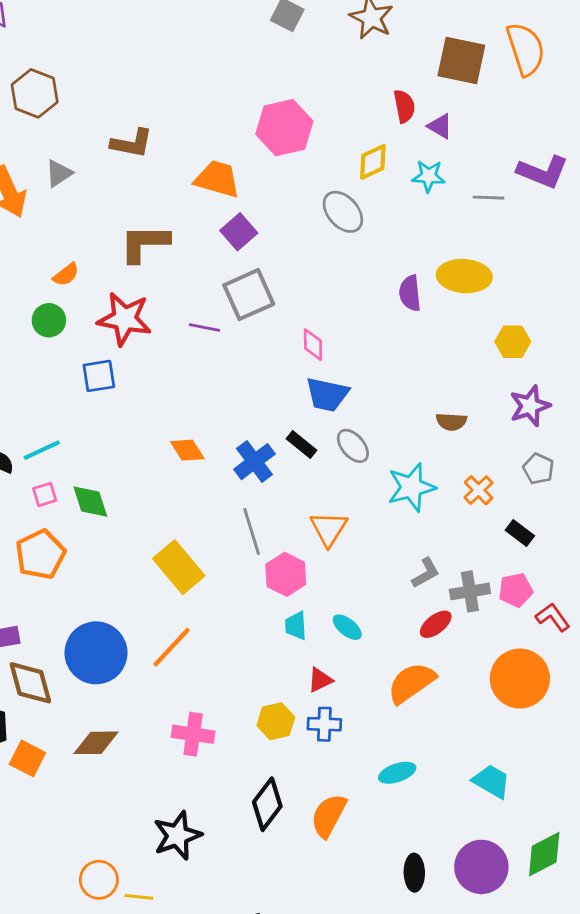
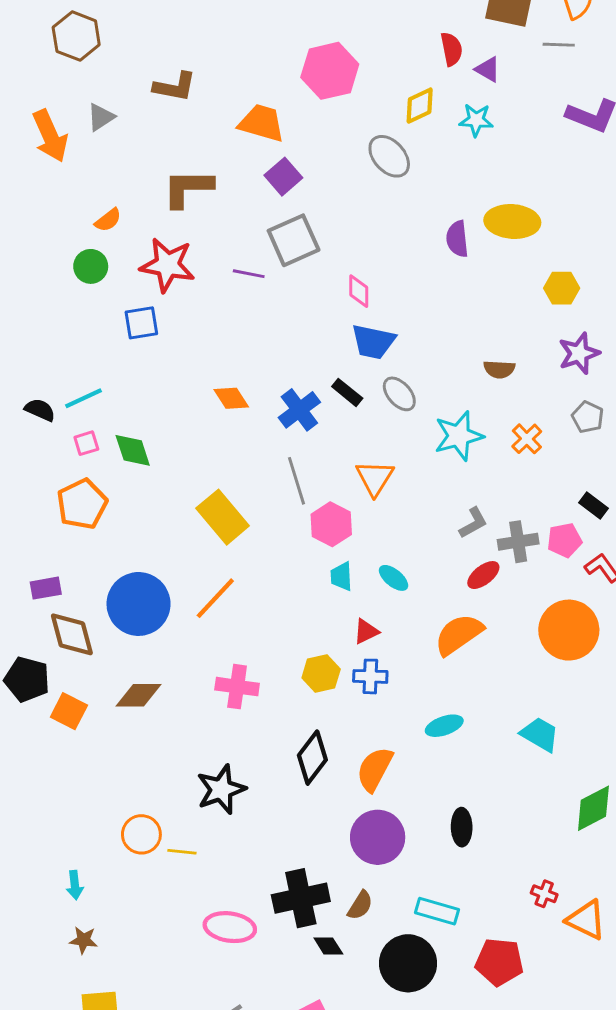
gray line: (489, 198) -> (559, 45), moved
black rectangle: (520, 533) -> (593, 505), moved
purple circle: (481, 867) -> (378, 837), moved

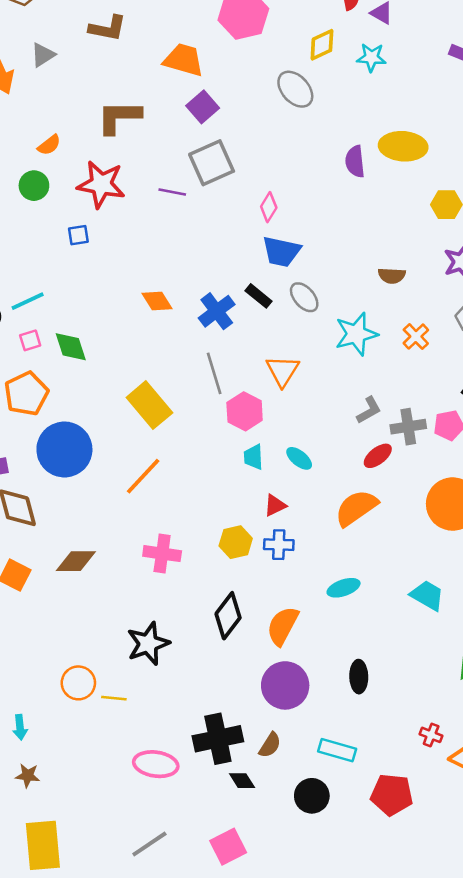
pink diamond: (359, 291) -> (269, 207), turned 32
blue square: (141, 323) -> (78, 235), size x0.7
blue circle: (139, 604) -> (64, 449), moved
black circle: (408, 963) -> (312, 796), size x0.7

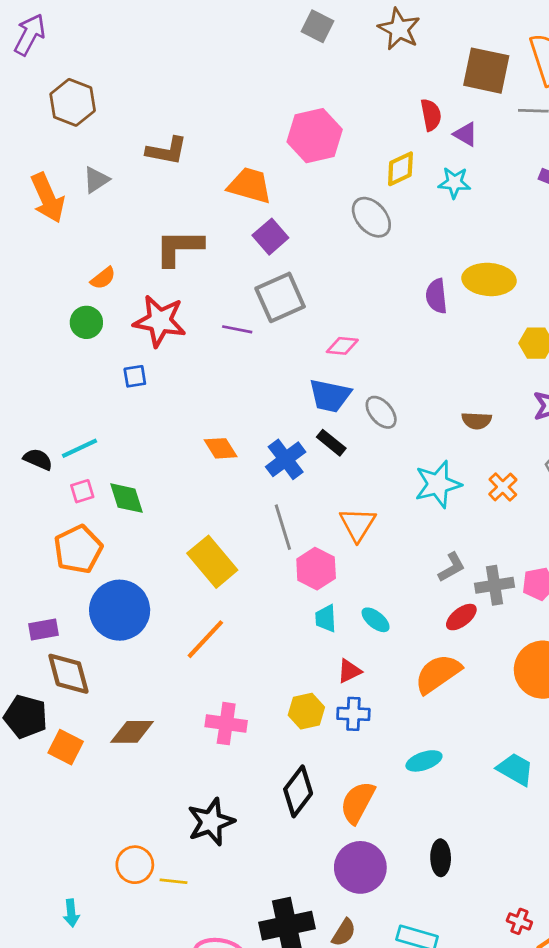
pink diamond: (269, 207) -> (342, 346), turned 64
blue trapezoid: (281, 252) -> (330, 396), moved
gray ellipse: (304, 297) -> (381, 412), moved

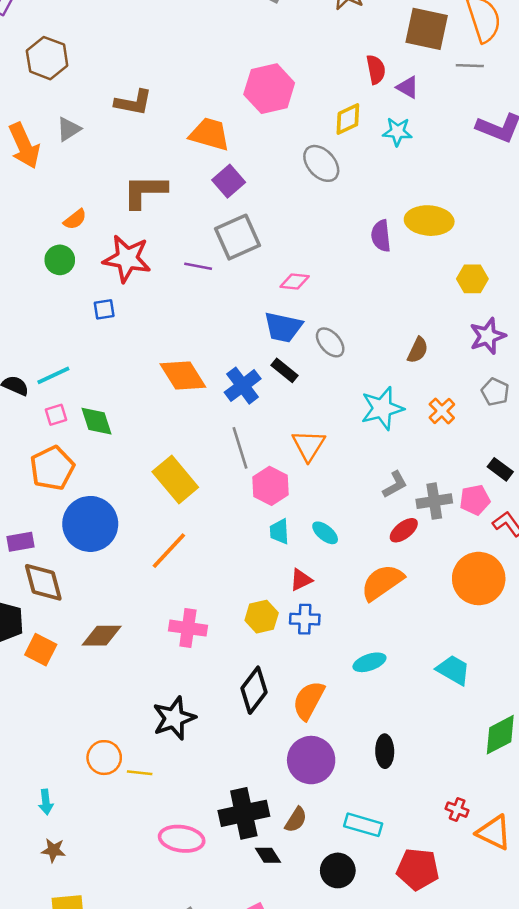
brown semicircle: (477, 421) -> (418, 350), turned -68
orange diamond: (221, 448) -> (183, 375), size x1.5

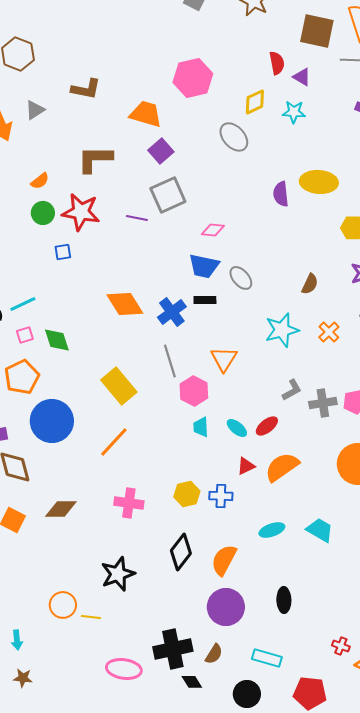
green circle: (60, 260) -> (43, 213), moved
black rectangle: (284, 370) -> (205, 300), turned -40
red ellipse: (404, 530) -> (267, 426), moved
red triangle: (301, 580) -> (246, 466), moved
cyan trapezoid: (453, 670) -> (320, 530), moved

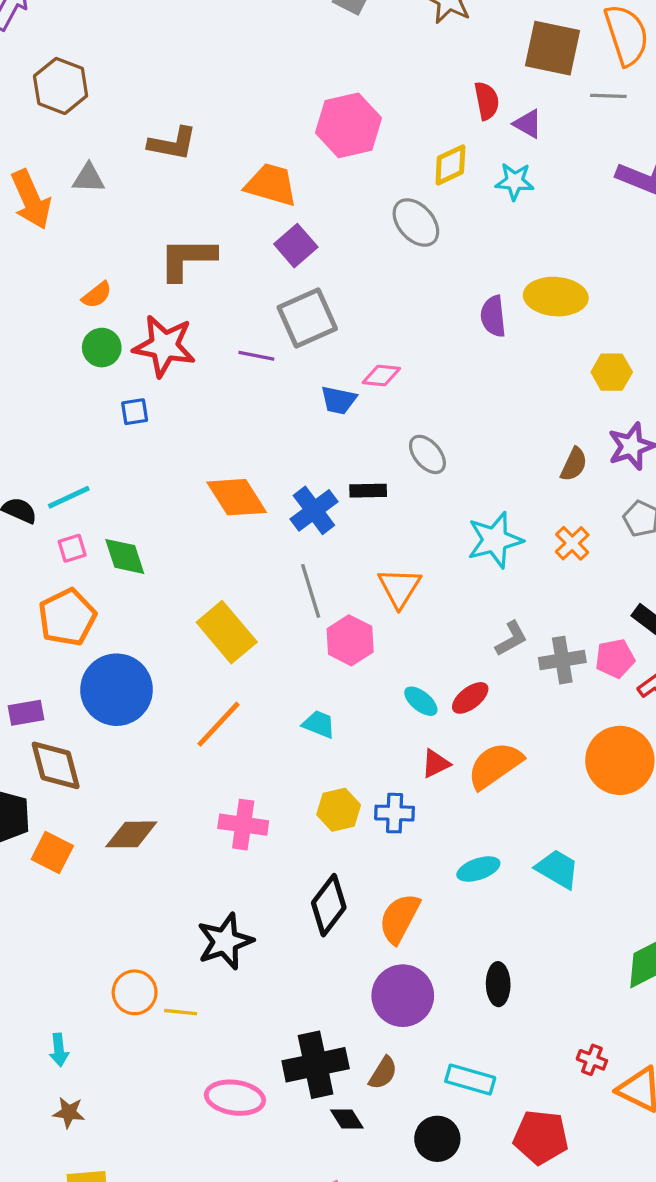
gray triangle: (35, 110) -> (89, 178), turned 35
blue trapezoid: (204, 266) -> (339, 400), moved, size x0.7
brown semicircle: (310, 284) -> (574, 464), moved
cyan trapezoid: (201, 427) -> (319, 724), moved, turned 115

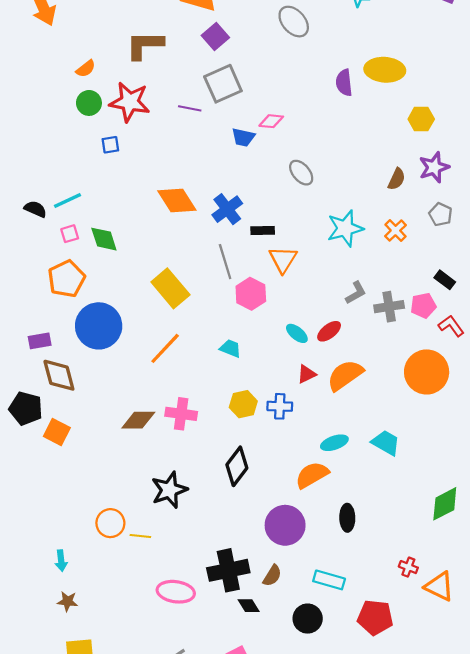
black rectangle: (368, 491) -> (263, 231), moved
brown diamond: (131, 834) -> (138, 420), moved
orange semicircle: (399, 918) -> (312, 475), moved, turned 32

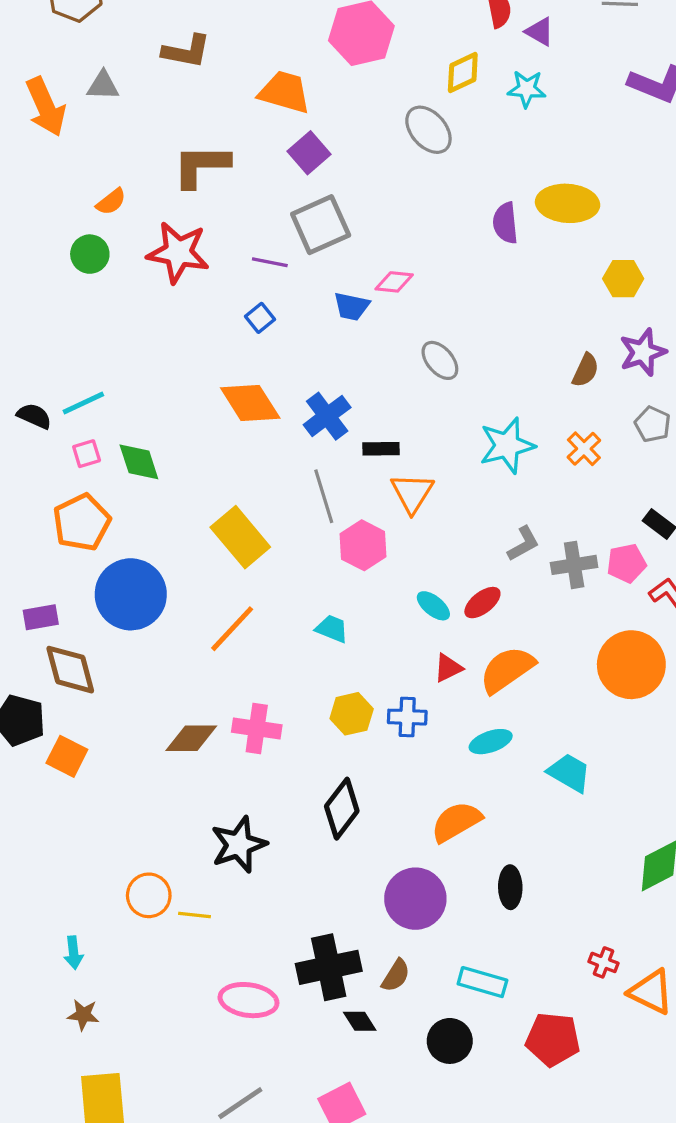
green circle: (89, 103) -> (90, 254), moved
blue square: (110, 145) -> (260, 318), moved, turned -30
cyan ellipse: (334, 443) -> (491, 742), moved

